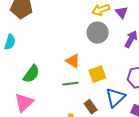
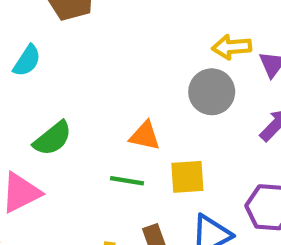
orange triangle: (73, 61) -> (145, 136), turned -35

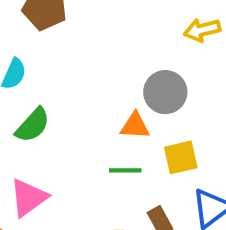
gray circle: (212, 92) -> (165, 92), moved
green semicircle: (53, 138) -> (33, 125), moved

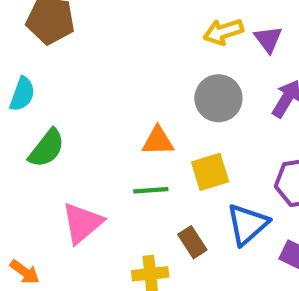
gray circle: (165, 92) -> (218, 98), moved
pink triangle: (28, 198) -> (82, 223), moved

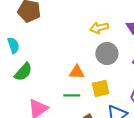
yellow arrow: (223, 32) -> (99, 28), moved
cyan semicircle: (22, 94) -> (13, 45), turned -42

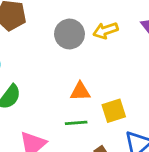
gray circle: (107, 54) -> (69, 34), moved

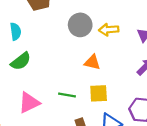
orange triangle: (80, 91) -> (92, 62), moved

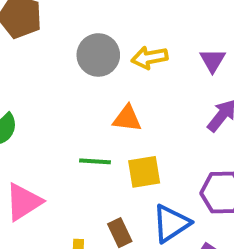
green line: (67, 95) -> (95, 161), moved

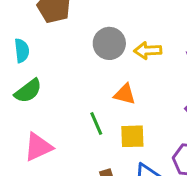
green line: (95, 161) -> (96, 123), turned 55

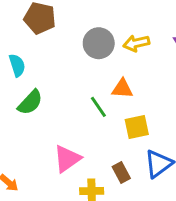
green line: (96, 123) -> (98, 107), moved
pink triangle: (38, 147) -> (67, 159), moved

